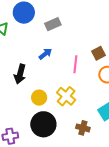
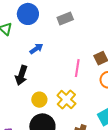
gray rectangle: (53, 24) -> (65, 18), moved
blue arrow: (45, 54) -> (36, 49), moved

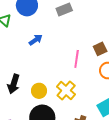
black arrow: (21, 75) -> (14, 84), moved

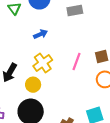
yellow cross: (66, 91) -> (43, 63), moved

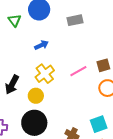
pink line: (76, 61) -> (78, 71), turned 42

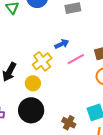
blue arrow: (41, 45) -> (62, 44), moved

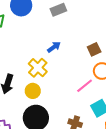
pink line: (76, 59) -> (85, 86), moved

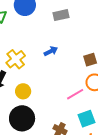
yellow cross: (38, 68) -> (16, 59), moved

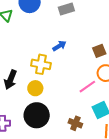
yellow cross: (16, 59) -> (41, 64), moved, turned -36

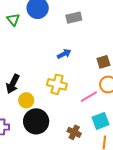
yellow cross: (41, 64) -> (57, 84), moved
yellow circle: (35, 88) -> (26, 100), moved

